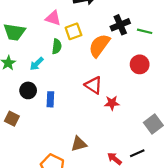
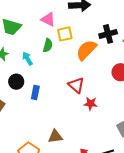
cyan arrow: (37, 64) -> (27, 59), turned 96

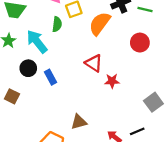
cyan arrow: (27, 59) -> (37, 42), size x1.6
blue rectangle: (35, 92) -> (51, 77), turned -32

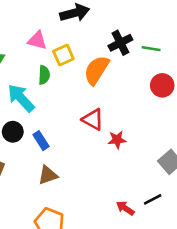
red circle: (140, 43) -> (162, 85), moved
brown triangle: (79, 122) -> (48, 175), moved

